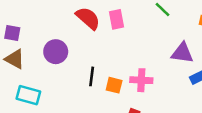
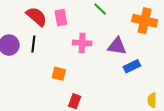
black line: (92, 76) -> (33, 44), moved
pink cross: (141, 80) -> (82, 43), moved

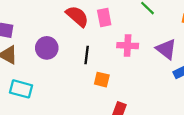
black line: (33, 44) -> (87, 55), moved
purple triangle: (117, 46) -> (166, 49), turned 30

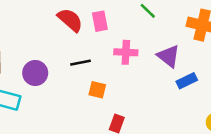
purple circle: (47, 48) -> (35, 73), moved
black line: (87, 55) -> (80, 63), turned 72

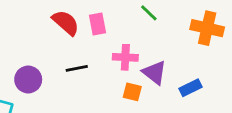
purple triangle: (169, 56) -> (154, 73), moved
orange square: (97, 90) -> (132, 92), moved

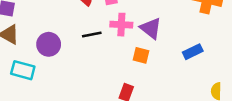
pink cross: (125, 57) -> (121, 25), moved
purple triangle: (154, 73) -> (151, 28), moved

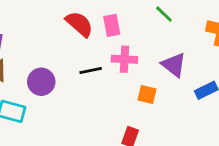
purple triangle: (151, 28) -> (174, 65), moved

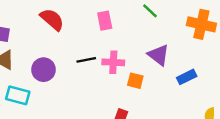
red semicircle: (79, 24) -> (52, 19), moved
pink cross: (124, 59) -> (113, 62), moved

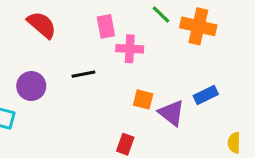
orange cross: (201, 24) -> (198, 26), moved
purple triangle: (159, 55) -> (171, 113), moved
pink cross: (113, 62) -> (130, 49), moved

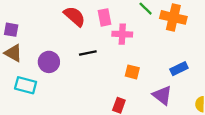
red semicircle: (42, 25) -> (74, 16), moved
purple triangle: (171, 113) -> (162, 95), moved

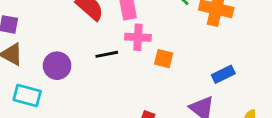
pink cross: (122, 34) -> (138, 37), moved
orange square: (132, 72) -> (164, 59), moved

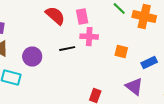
orange square: (164, 59) -> (121, 52), moved

